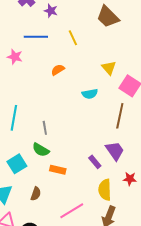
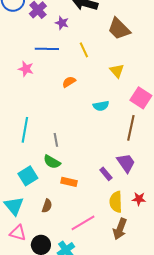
yellow triangle: (109, 68) -> (117, 71), moved
red star: (130, 179) -> (139, 199), moved

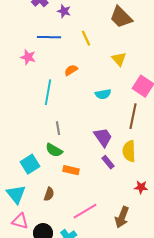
cyan line: (25, 130) -> (48, 92), moved
purple trapezoid: (126, 163) -> (103, 137), moved
yellow semicircle: (116, 202) -> (129, 151), moved

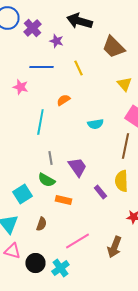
yellow triangle: (119, 59) -> (124, 84), moved
purple trapezoid: (103, 137) -> (77, 167), moved

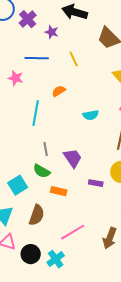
purple rectangle: (100, 192) -> (96, 183), turned -40
brown semicircle: (41, 224) -> (37, 215), size x1.5

